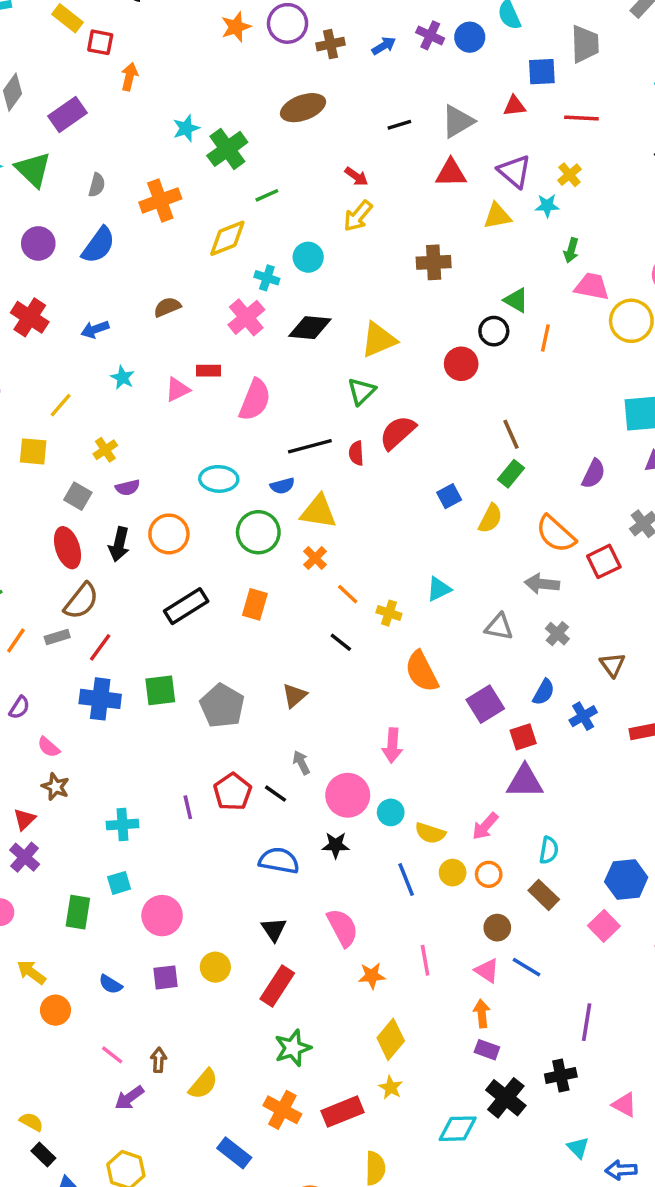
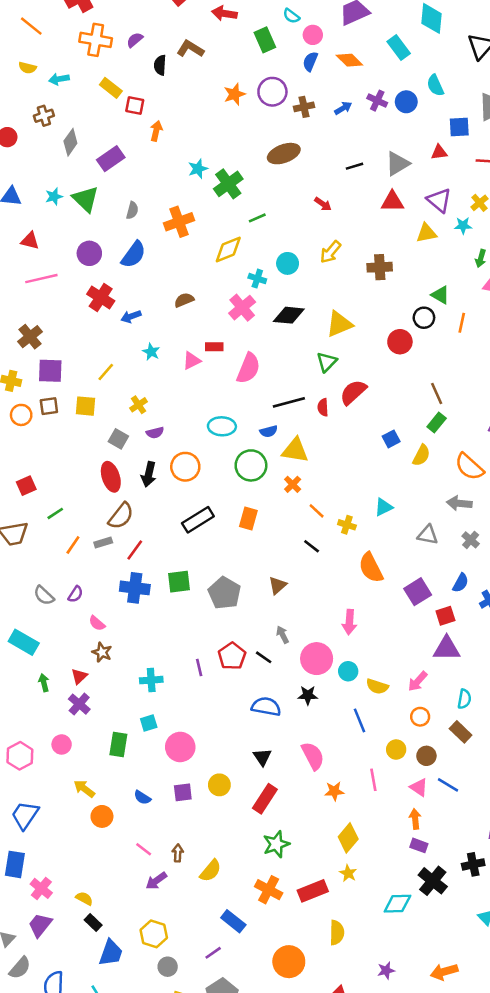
yellow arrow: (358, 216) -> (330, 252), moved
red cross: (30, 317) -> (101, 298), moved
yellow circle: (453, 873) -> (396, 750), moved

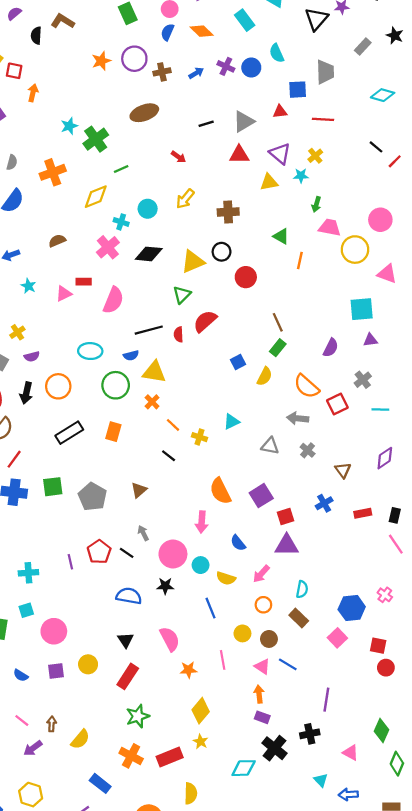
black circle: (424, 318) -> (222, 252), moved
orange semicircle: (371, 568) -> (220, 491), moved
blue semicircle: (461, 583) -> (238, 543), moved, turned 112

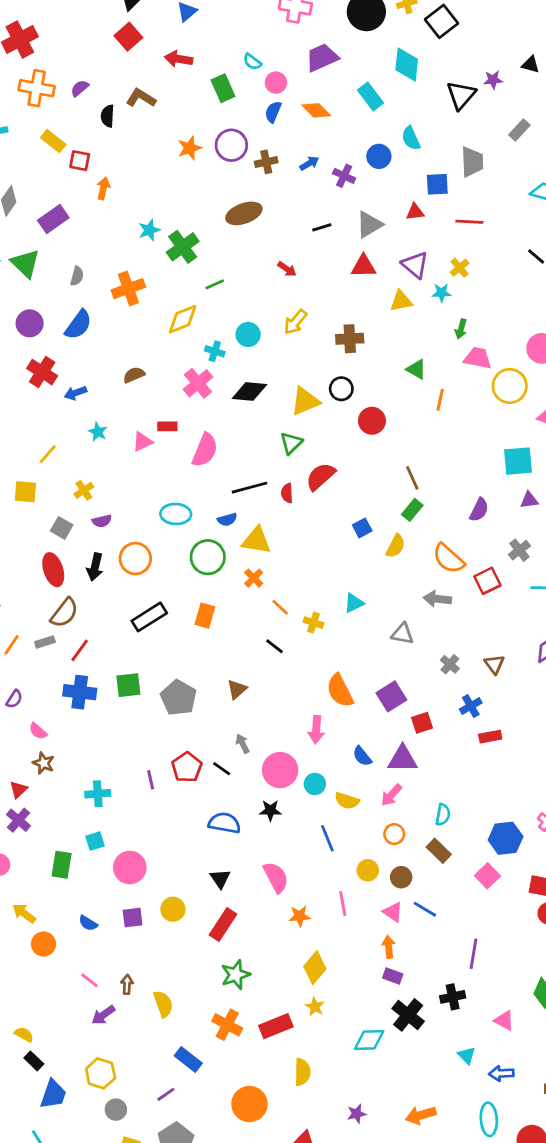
purple cross: (226, 66) -> (344, 176), moved
gray cross: (308, 450) -> (450, 664), moved
red rectangle: (363, 513) -> (490, 737), moved
purple triangle: (287, 545) -> (403, 759), moved
yellow semicircle: (80, 739) -> (163, 1004), turned -60

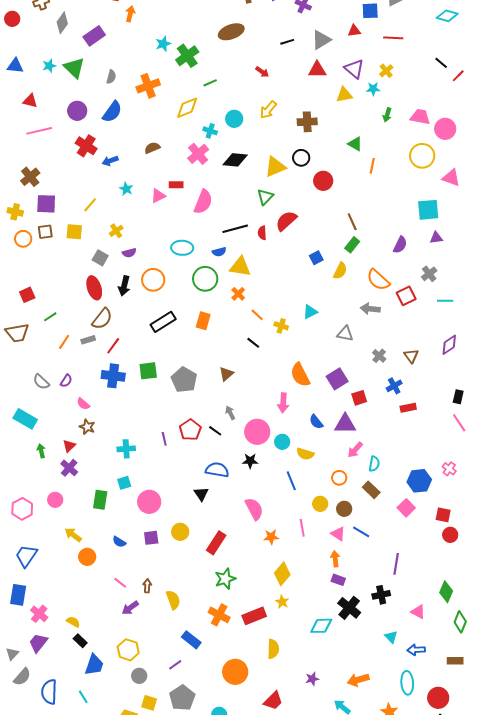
pink trapezoid: (478, 358) -> (420, 117), moved
pink arrow: (391, 795) -> (355, 450), moved
black triangle: (220, 879) -> (201, 494), moved

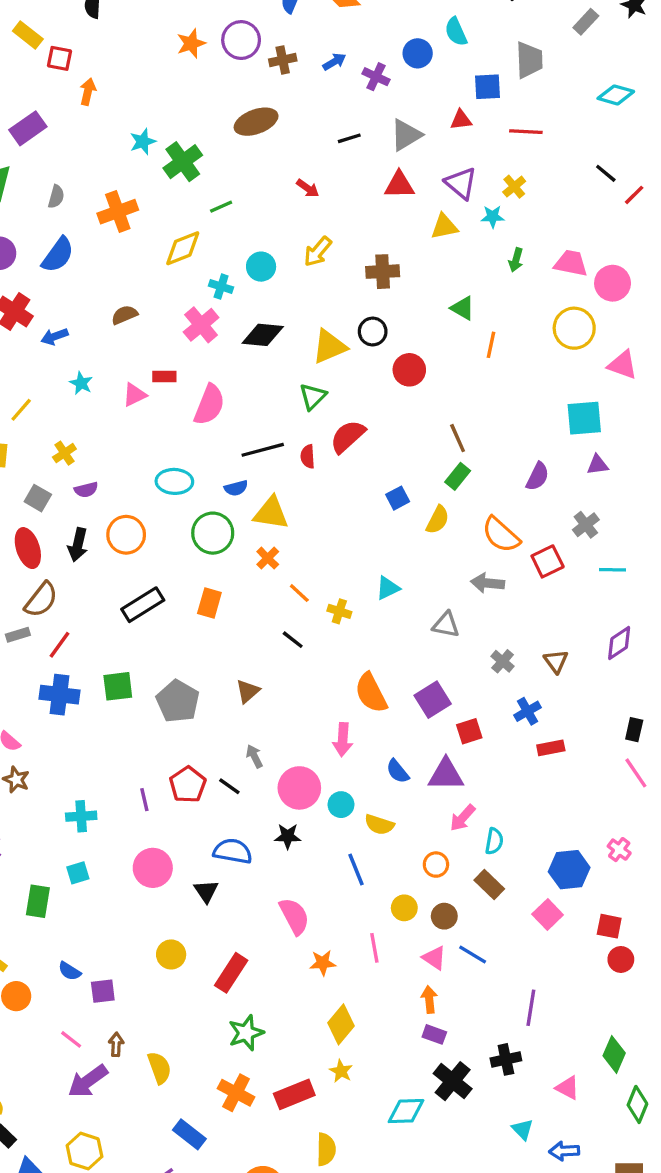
pink circle: (149, 502) -> (153, 868), moved
purple square: (151, 538) -> (103, 991), moved
purple arrow: (130, 608) -> (88, 1081), size x1.4

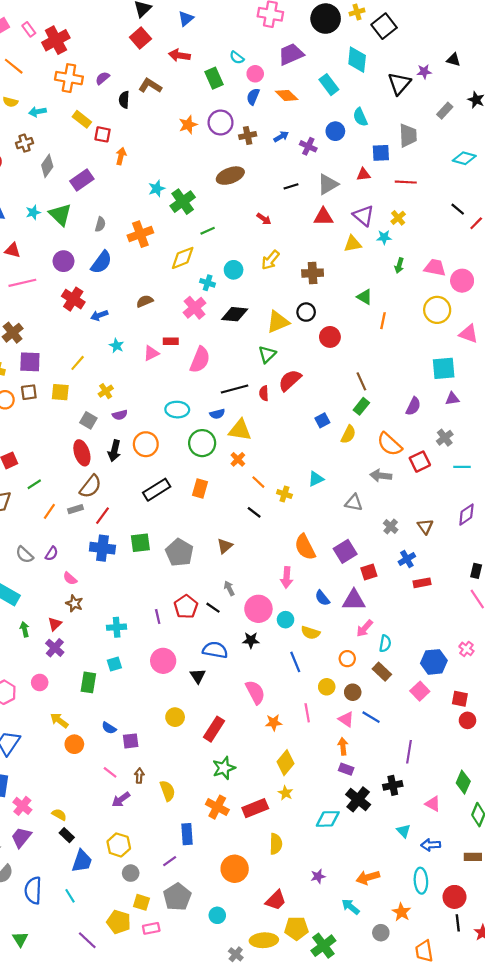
purple arrow: (88, 1081) -> (121, 799), size x0.7
blue rectangle: (189, 1134) -> (187, 834), turned 48

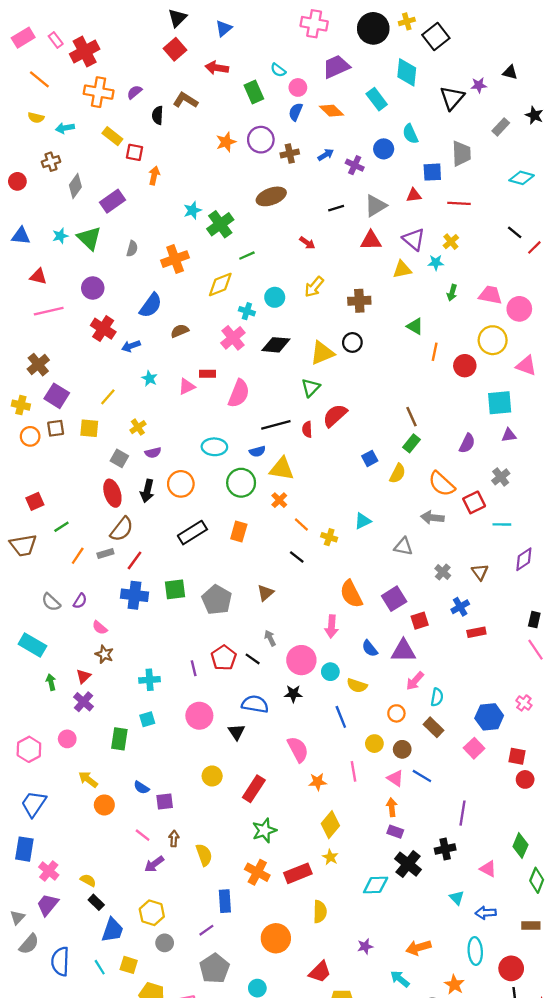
blue semicircle: (101, 262) -> (151, 305), moved
red circle: (330, 337) -> (465, 366), moved
purple square: (30, 362) -> (57, 396), turned 30
cyan line: (462, 467) -> (502, 524), moved
yellow square: (141, 902) -> (129, 965), moved

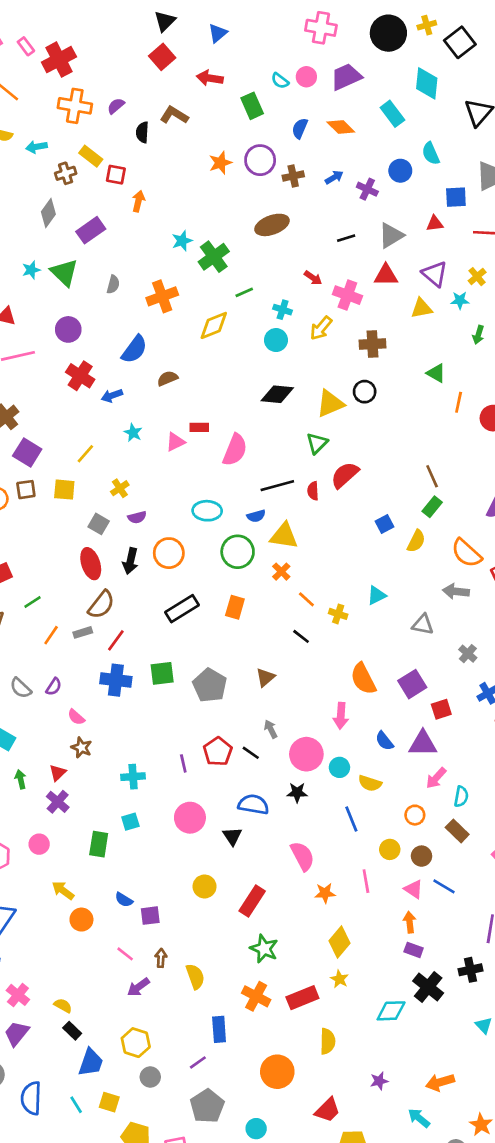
pink circle: (298, 87) -> (306, 77), moved
brown cross: (51, 162) -> (66, 173), moved
cyan cross: (247, 311) -> (283, 310), moved
pink cross: (233, 338) -> (347, 295), moved, turned -30
green star: (264, 830) -> (264, 949), turned -30

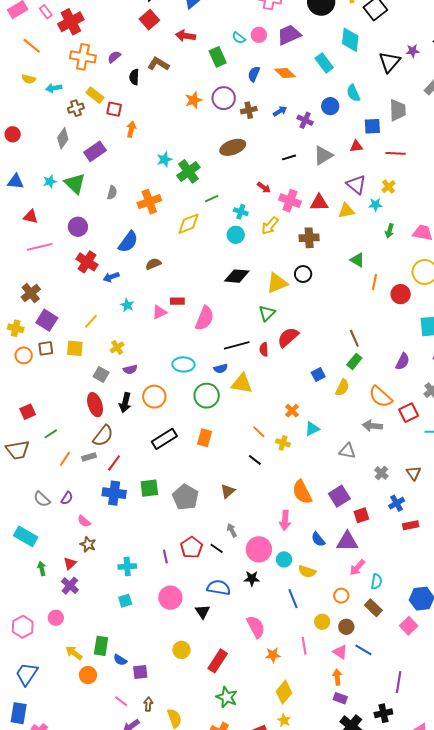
red triangle: (386, 275) -> (319, 203), moved
orange cross: (281, 572) -> (292, 411), moved
green rectangle: (99, 844) -> (101, 646), moved

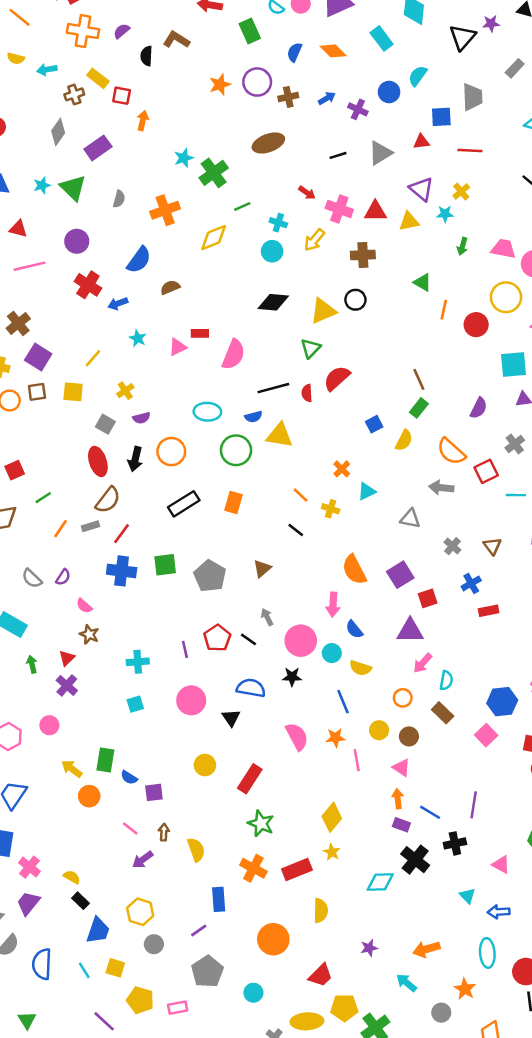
cyan semicircle: (353, 93) -> (418, 76), turned 60
blue semicircle: (318, 539) -> (354, 629), moved
blue line: (363, 650) -> (430, 812), moved
orange star: (273, 655) -> (336, 738), moved

